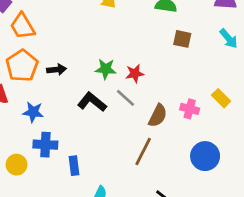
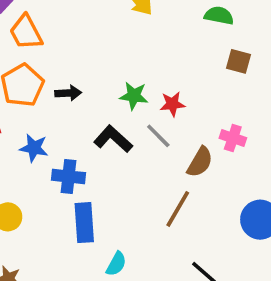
pink cross: (190, 109) -> (233, 138), moved
blue cross: (45, 145) -> (68, 176), moved
blue rectangle: (74, 166) -> (84, 223), size x1.5

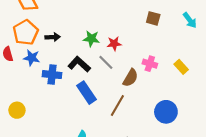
blue star: (34, 148) -> (32, 58), moved
blue cross: (68, 176) -> (52, 75), moved
blue rectangle: (84, 223) -> (86, 93), moved, turned -30

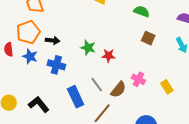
gray line: (106, 62) -> (97, 85), moved
black L-shape: (79, 64) -> (39, 104), moved
blue cross: (52, 75) -> (56, 65), moved

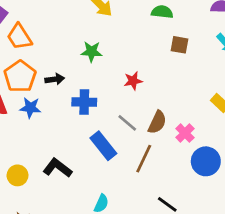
green star: (88, 48) -> (92, 52), moved
blue cross: (56, 65) -> (84, 102), moved
pink cross: (138, 79) -> (185, 133), moved, turned 32

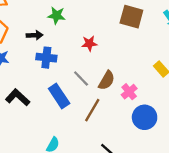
brown square: (180, 45) -> (131, 17), size x1.5
black arrow: (55, 79) -> (35, 35), moved
black L-shape: (57, 168) -> (18, 97), moved

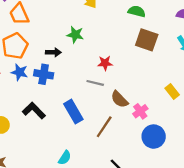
blue cross: (46, 58) -> (44, 74), moved
gray line: (81, 79) -> (95, 83), moved, turned -35
brown semicircle: (107, 80) -> (119, 99), turned 102

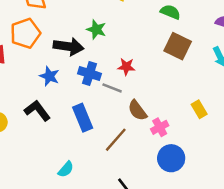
black arrow: (53, 52) -> (69, 46), size x1.6
blue star: (19, 72) -> (49, 76), moved
blue cross: (44, 74) -> (89, 74), moved

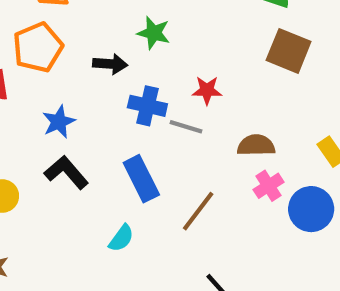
black arrow: (69, 46) -> (110, 64), size x0.7
blue star: (49, 76) -> (59, 122), moved, turned 30
brown semicircle: (137, 110) -> (256, 145), moved, turned 130
blue circle: (171, 158) -> (311, 209), moved
cyan semicircle: (66, 169) -> (121, 238), moved

